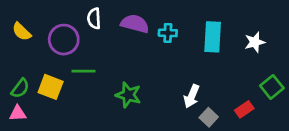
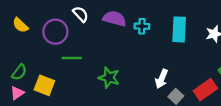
white semicircle: (94, 18) -> (81, 14), turned 140
yellow square: (51, 87) -> (44, 85), moved
red rectangle: (244, 109) -> (205, 90), size x1.5
pink triangle: (18, 113) -> (17, 93), turned -32

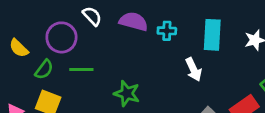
yellow semicircle: (20, 25) -> (19, 48), moved
green semicircle: (19, 72) -> (44, 69), moved
white arrow: (162, 79) -> (194, 69), moved, turned -48

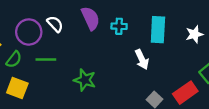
white semicircle: (92, 16) -> (55, 24), moved
purple semicircle: (134, 21) -> (90, 18), turned 50

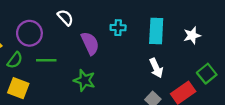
purple semicircle: (90, 18) -> (90, 43), moved
white semicircle: (55, 24) -> (65, 18), moved
white arrow: (142, 59) -> (156, 68), moved

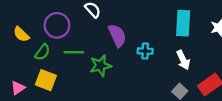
cyan cross: (118, 28) -> (145, 51), moved
green star: (84, 80) -> (101, 66), moved, turned -30

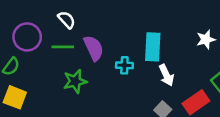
cyan rectangle: (183, 23) -> (153, 47), moved
green line: (74, 52) -> (63, 47), moved

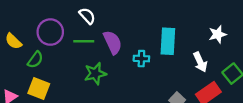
white arrow: (166, 75) -> (200, 62), moved

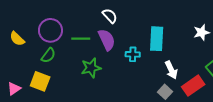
white semicircle: (87, 16) -> (110, 16), moved
green semicircle: (35, 60) -> (48, 55), moved
white arrow: (200, 62) -> (171, 70), moved

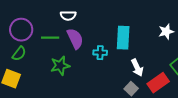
white semicircle: (110, 16) -> (68, 16), moved, turned 133

